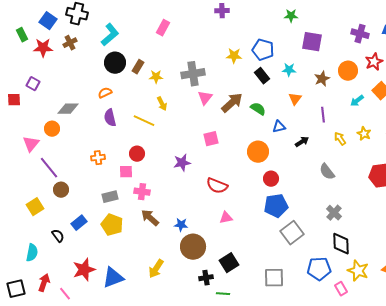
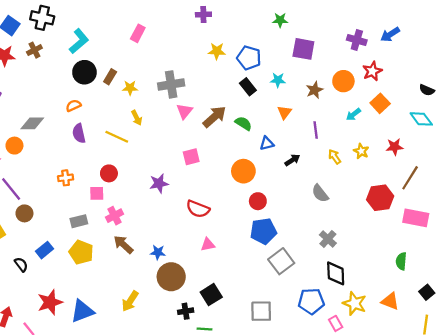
yellow star: (234, 56) -> (217, 51), moved
pink cross: (142, 192) -> (114, 216), turned -35

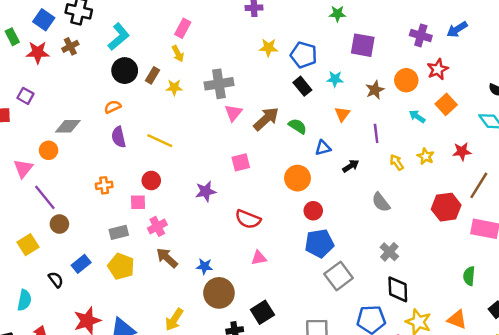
cyan arrow: (353, 114) -> (417, 116), turned 72
yellow arrow: (137, 118) -> (178, 54), moved

